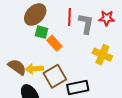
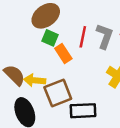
red line: (69, 17) -> (83, 37), moved

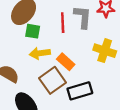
orange rectangle: (63, 53) -> (66, 62), moved
yellow arrow: (35, 80) -> (40, 53), moved

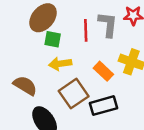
orange rectangle: (66, 62) -> (103, 71), moved

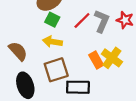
red line: (86, 30) -> (82, 21), turned 30
orange rectangle: (103, 71) -> (96, 60), moved

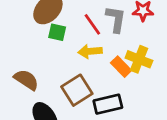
red line: (82, 21) -> (92, 24), turned -66
yellow arrow: (52, 42) -> (90, 51), moved

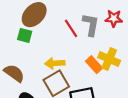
green square: (57, 32) -> (25, 35), moved
yellow arrow: (90, 51) -> (55, 63), moved

